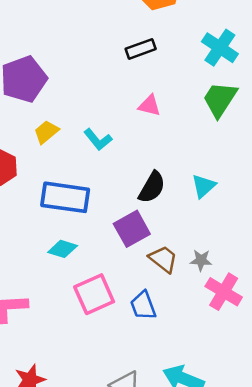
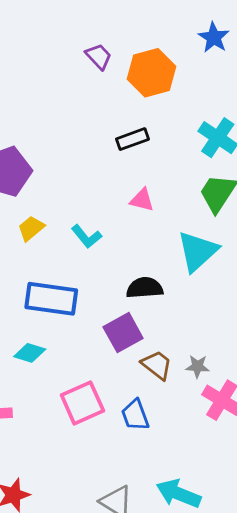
cyan triangle: (204, 186) -> (197, 251), moved, size x1.6
black semicircle: (152, 187) -> (145, 288), turned -124
cyan diamond: (63, 249) -> (30, 353), moved

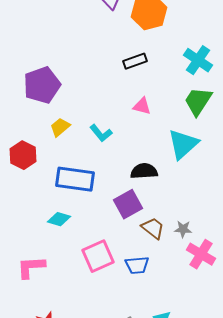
blue trapezoid: (135, 415) -> (137, 265), turned -75

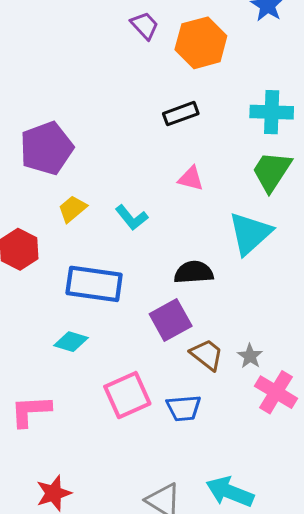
cyan cross: (198, 60) -> (272, 112), turned -32
gray star: (183, 229) -> (250, 356), turned 30

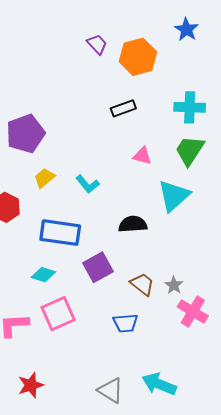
pink triangle: (191, 179) -> (142, 156), moved
purple square: (171, 320) -> (98, 267), moved
pink square: (127, 395) -> (58, 314), moved

